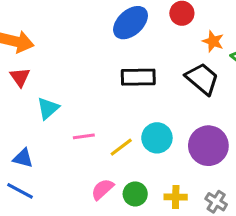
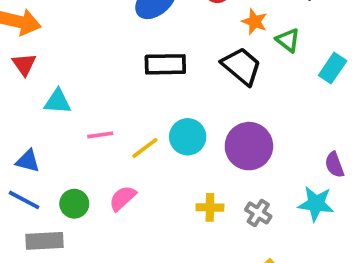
cyan triangle: (48, 108) -> (58, 101), turned 45
green circle: (135, 194) -> (74, 204), moved

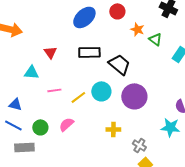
red triangle: (24, 64) -> (50, 52), moved
black trapezoid: (242, 66) -> (119, 64), moved
gray cross: (258, 213) -> (139, 145), moved

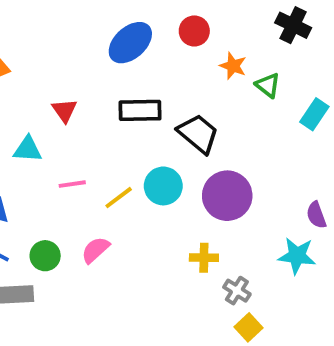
yellow cross: (113, 129) -> (204, 258), moved

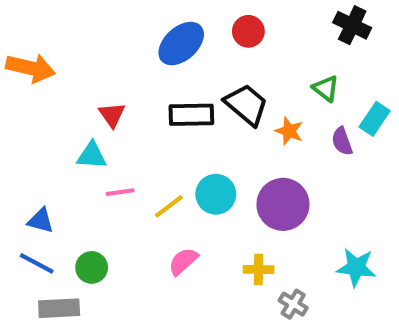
orange star: (233, 66) -> (289, 131), moved
black trapezoid: (198, 134) -> (246, 105), moved
cyan triangle: (28, 149) -> (92, 156), moved
purple semicircle: (316, 215) -> (342, 141), moved
pink semicircle: (95, 250) -> (183, 261), moved

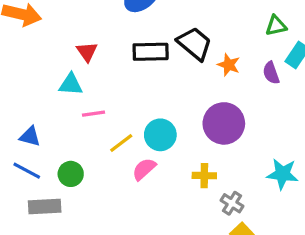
green triangle: (326, 88) -> (276, 26), moved, turned -50
cyan circle: (216, 194) -> (160, 135), moved
yellow line: (169, 206) -> (121, 143), moved

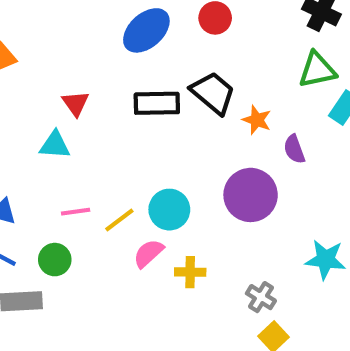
green triangle: (276, 26) -> (317, 70), size x1.4
purple semicircle: (271, 73) -> (294, 149), moved
pink line: (94, 114) -> (76, 212), moved
yellow cross: (204, 176) -> (190, 272), moved

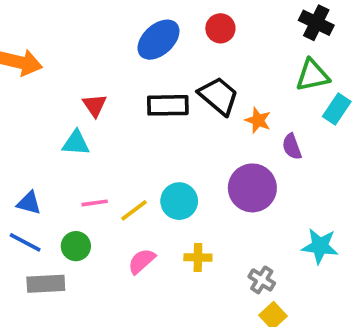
pink semicircle: (148, 253) -> (142, 261), moved

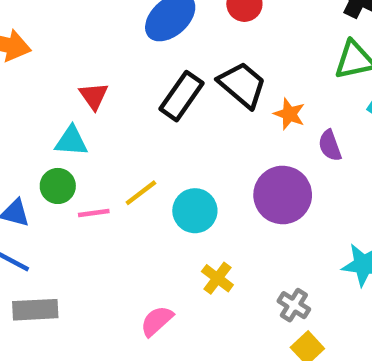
black rectangle: (168, 105) -> (181, 96), turned -54
yellow line: (134, 210) -> (141, 193), moved
green circle: (76, 246) -> (58, 186), moved
yellow cross: (198, 257) -> (217, 278), turned 36
pink semicircle: (142, 261) -> (157, 321), moved

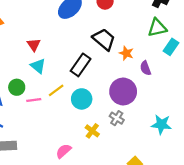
black rectangle: (181, 96) -> (81, 65), moved
cyan triangle: (71, 141) -> (38, 66), moved, turned 35
gray cross: (294, 305) -> (117, 118), moved

